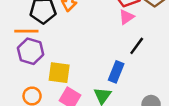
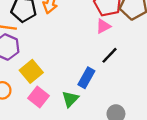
yellow square: (59, 73) -> (31, 71), turned 35

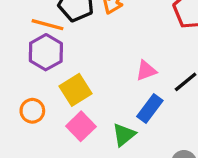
pink triangle: (103, 26) -> (146, 71), moved

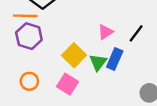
yellow square: (76, 90) -> (74, 55), moved
green triangle: (124, 135) -> (98, 62), moved

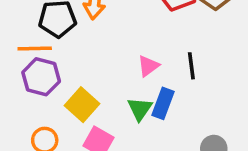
black line: (136, 33) -> (191, 66), turned -42
yellow square: (74, 55) -> (82, 105), moved

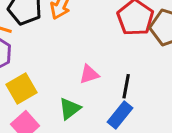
blue rectangle: (163, 103) -> (120, 115), moved

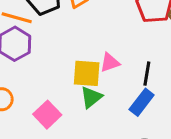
yellow square: (21, 89) -> (87, 73), moved, turned 36

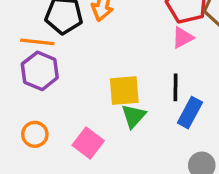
pink triangle: (110, 63) -> (183, 38), moved
black line: (147, 74) -> (175, 87), moved

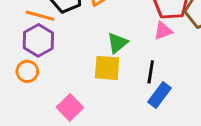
green triangle: (134, 116) -> (117, 43), moved
orange circle: (35, 134) -> (27, 71), moved

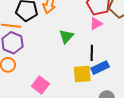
yellow square: (107, 68) -> (82, 74), moved
blue rectangle: (160, 95) -> (100, 68), turned 36

